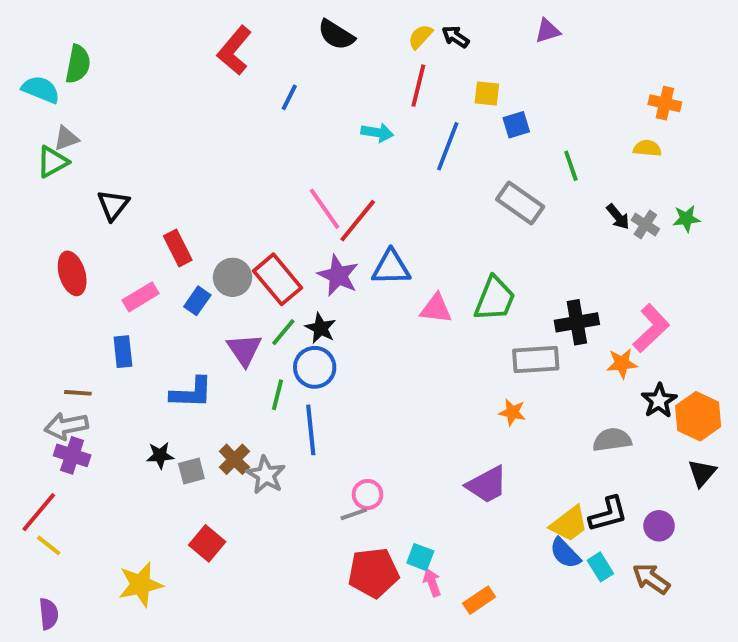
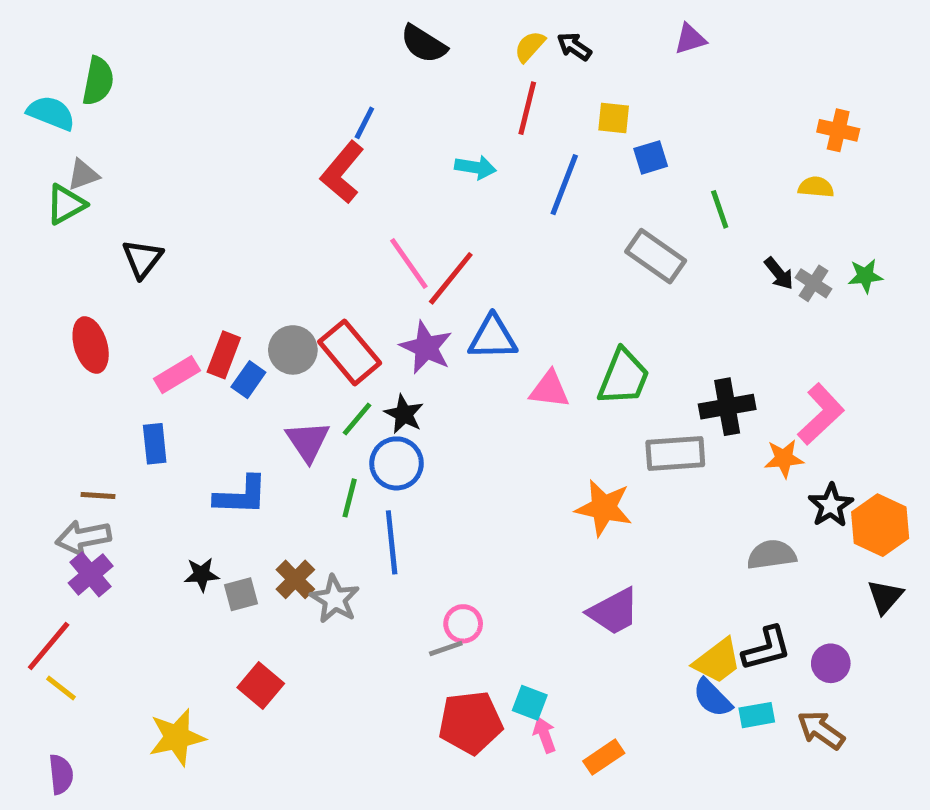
red L-shape: (234, 50) -> (342, 172), moved
red rectangle: (178, 248) -> (224, 355), moved, turned 48
orange star: (512, 412) -> (604, 508), moved, size x1.6
purple cross: (72, 455) -> (91, 574), turned 32
cyan rectangle: (600, 567) -> (757, 715), turned -68

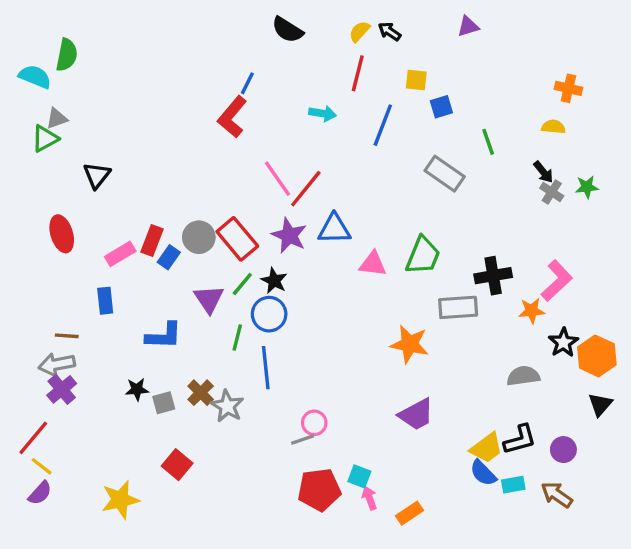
black arrow: (779, 273) -> (543, 172), moved
purple semicircle: (61, 774) -> (40, 493), moved, turned 48

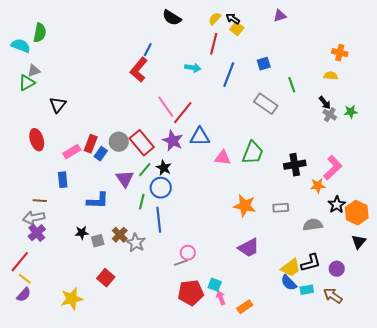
yellow square: (416, 80) -> (237, 29), moved, turned 32
gray rectangle: (458, 307) -> (281, 208), moved, size x0.7

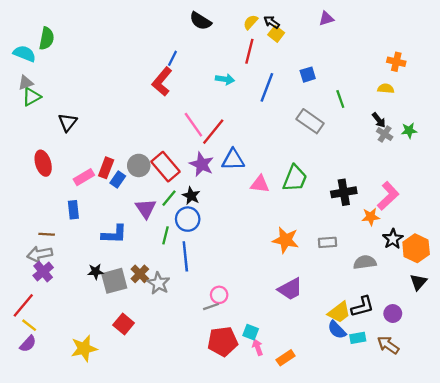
gray triangle: (34, 71) -> (26, 83), moved
gray square: (98, 241) -> (114, 281), size x1.6

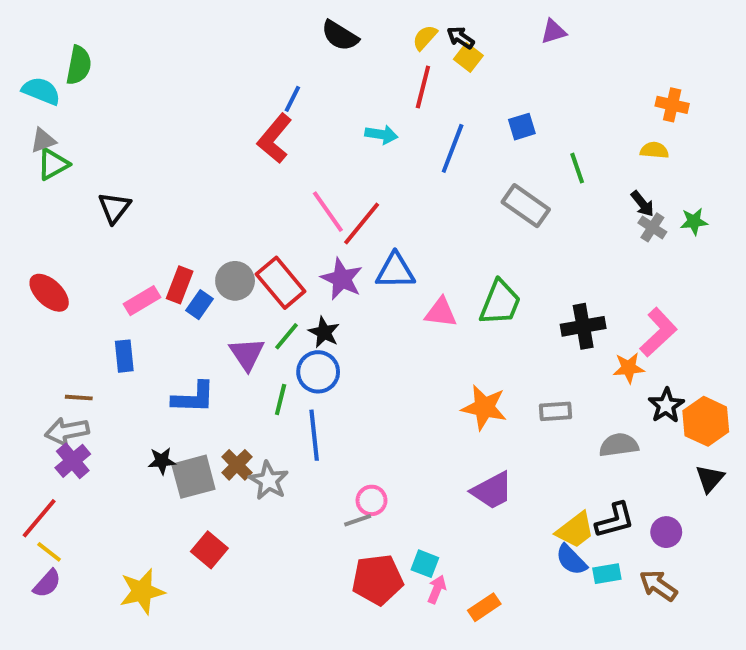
red ellipse: (43, 163) -> (49, 293), moved, turned -30
pink arrow: (258, 347) -> (437, 589), turned 42

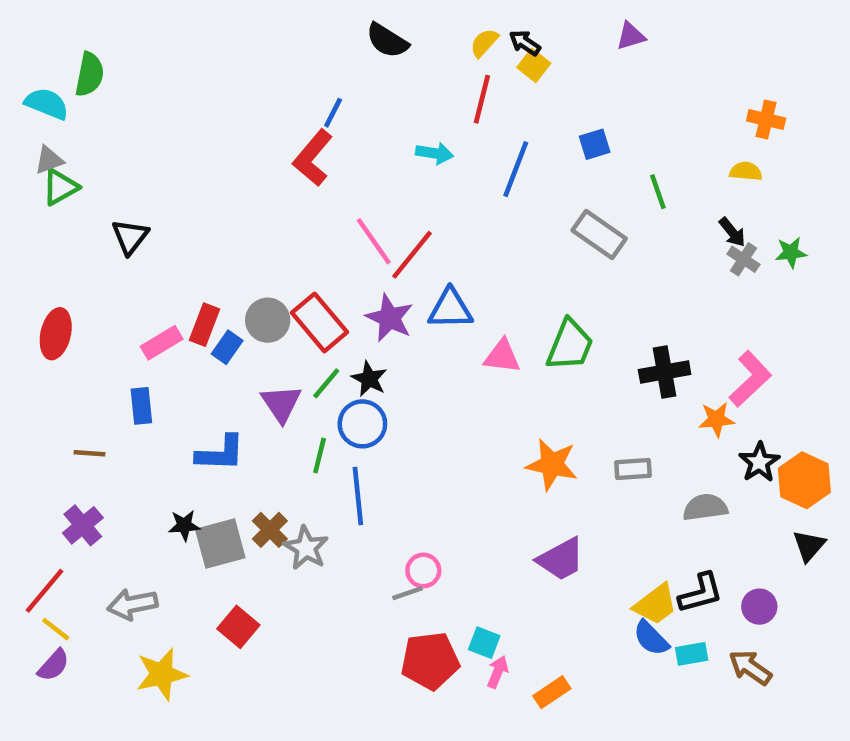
red ellipse: (49, 293) -> (56, 334), turned 60
gray arrow: (67, 431) -> (132, 604), moved

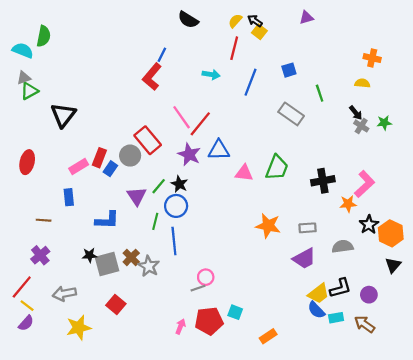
black triangle: (130, 237) -> (63, 115), size x1.4
red rectangle: (320, 322) -> (148, 140), moved
purple trapezoid: (561, 559) -> (304, 259), moved
pink arrow: (498, 672) -> (180, 326), moved

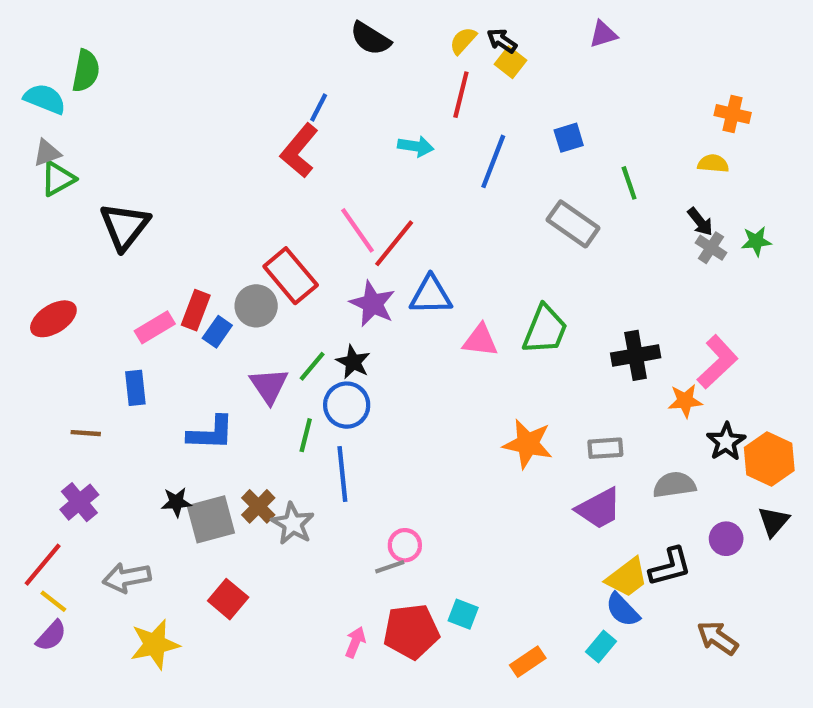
red ellipse: (27, 162) -> (53, 319), turned 45
purple circle: (369, 295) -> (726, 539), moved
cyan rectangle: (336, 318) -> (601, 647), moved, turned -40

